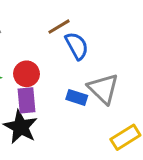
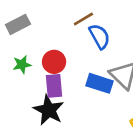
blue rectangle: (77, 97) -> (100, 83), size x1.4

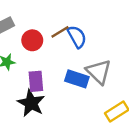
brown line: (83, 19) -> (60, 32), moved
red circle: (54, 62) -> (32, 40), moved

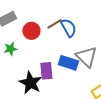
purple rectangle: (36, 81) -> (46, 71), moved

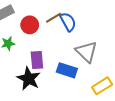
blue rectangle: (68, 63) -> (67, 70), moved
purple rectangle: (46, 71) -> (37, 60), moved

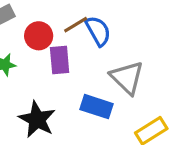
purple rectangle: (37, 60) -> (60, 60), moved

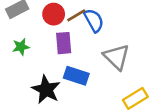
red circle: (39, 36) -> (54, 14), moved
blue rectangle: (97, 107) -> (76, 76), moved

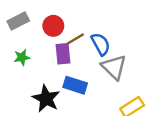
brown line: (76, 15) -> (75, 39), moved
blue semicircle: (94, 20) -> (101, 44), moved

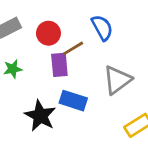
blue semicircle: (101, 44) -> (102, 28), moved
gray triangle: (114, 67) -> (117, 80), turned 40

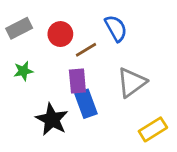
purple rectangle: (59, 65) -> (77, 81), moved
blue rectangle: (73, 101) -> (86, 104), turned 52

